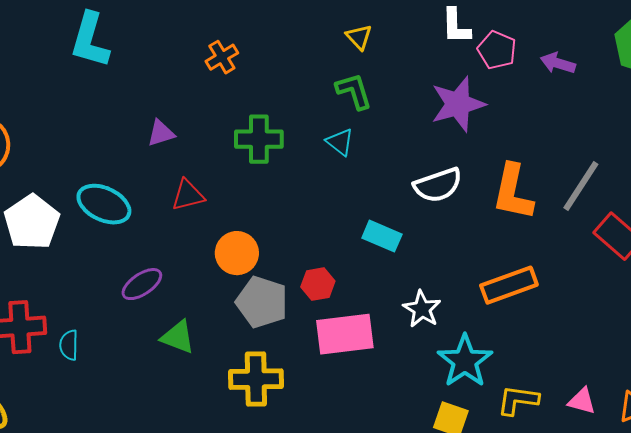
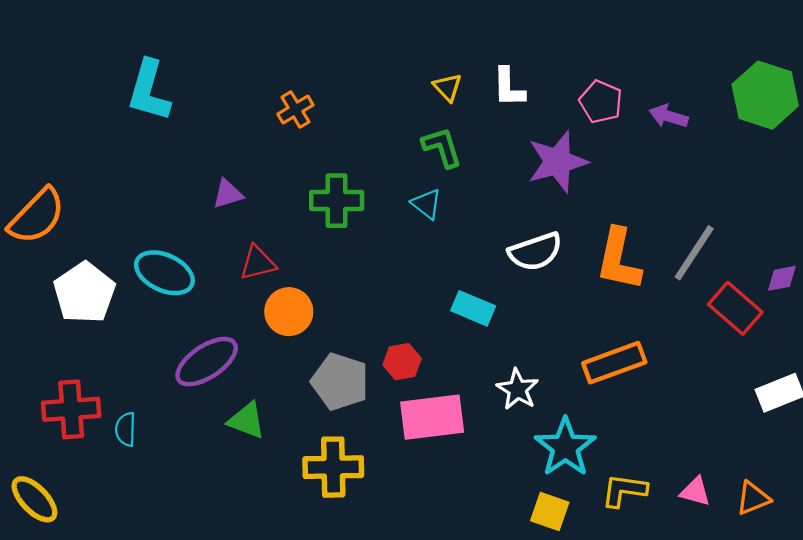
white L-shape: (456, 26) -> (509, 87), moved
orange circle: (237, 253) -> (289, 312), moved
purple ellipse: (142, 284) -> (207, 362), size x1.4

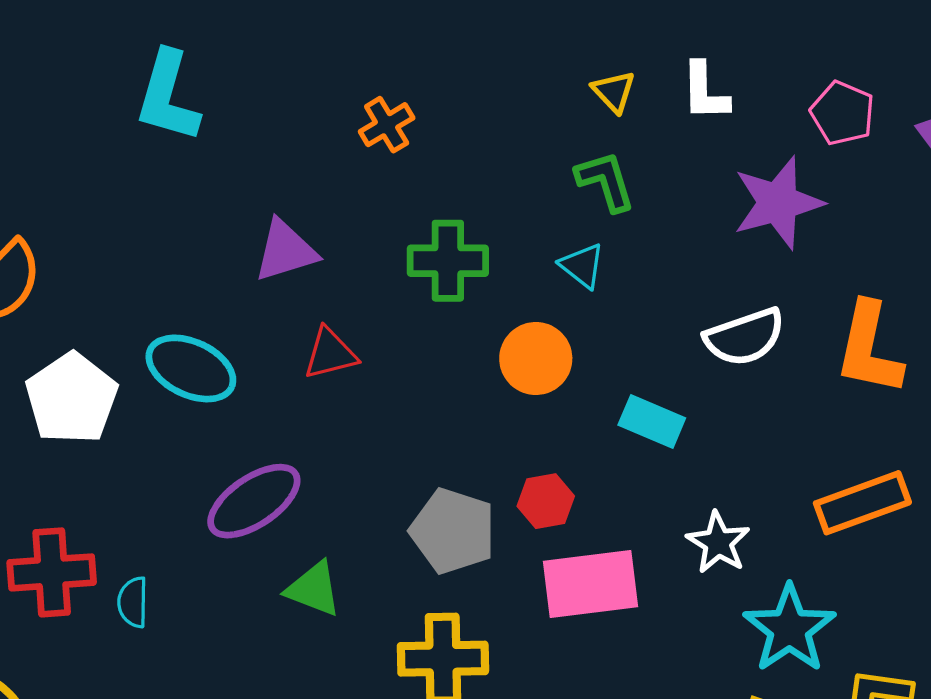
purple triangle: (228, 194) -> (285, 251), size x1.4
orange circle: (289, 312) -> (536, 359), moved

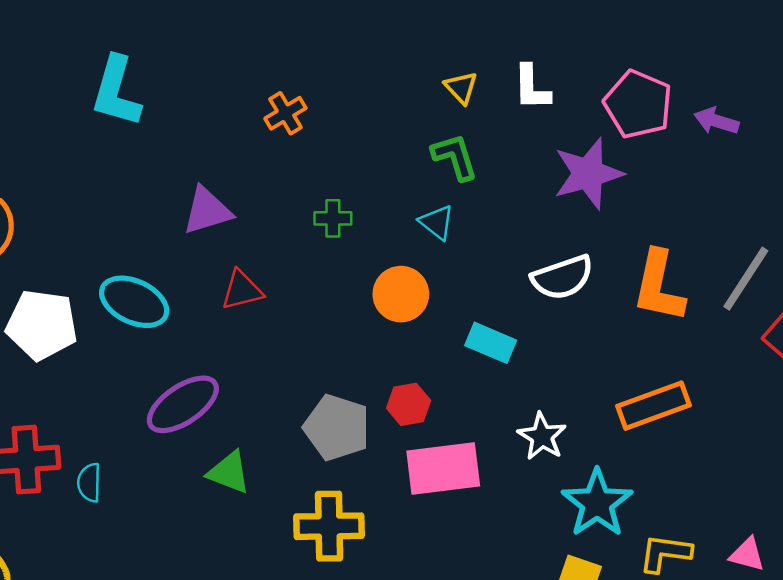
pink pentagon: (843, 113) -> (638, 104), size x1.4
green cross: (448, 261) -> (333, 218), size x0.6
white pentagon: (72, 398) -> (42, 325), turned -30

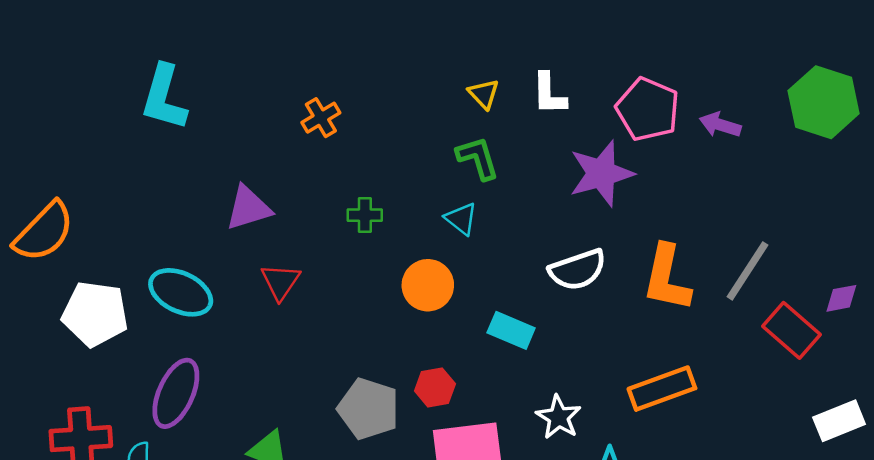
red triangle: (242, 290) -> (280, 282), turned -42
purple ellipse: (183, 404) -> (176, 393), moved, turned -32

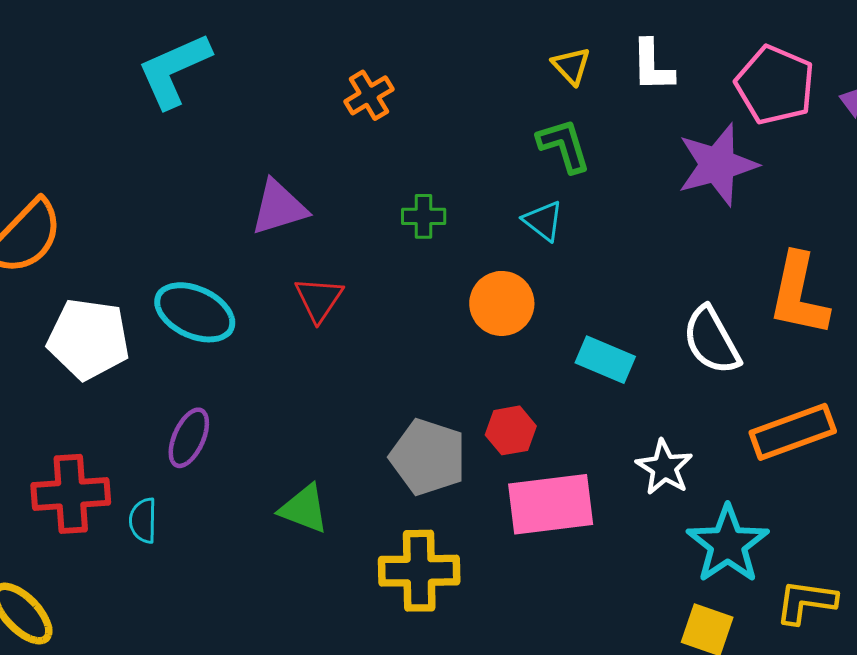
cyan L-shape: (164, 97) -> (174, 70), turned 50
white semicircle: (578, 270) -> (711, 340), moved, turned 80
purple ellipse: (176, 393) -> (189, 438), size x0.7

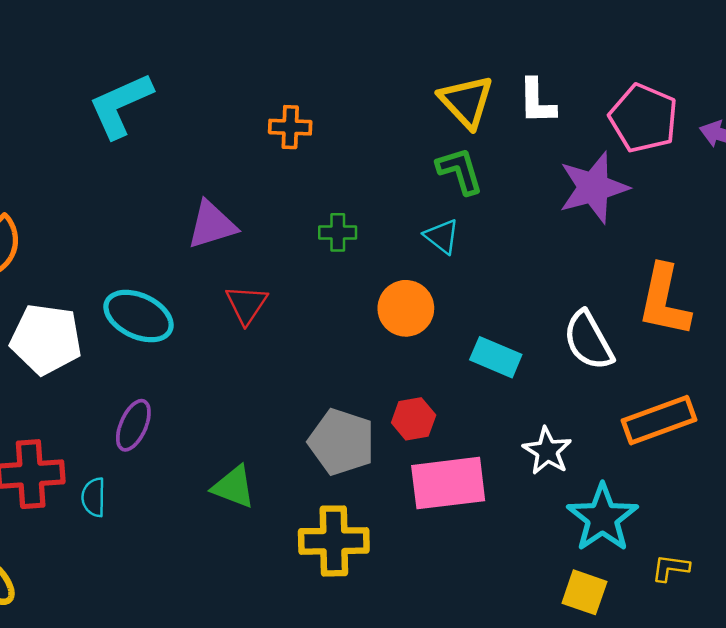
yellow triangle: (571, 66) -> (466, 101), size x1.6
orange cross: (369, 95) -> (290, 127), turned 33
yellow L-shape: (806, 602) -> (671, 568), size x0.7

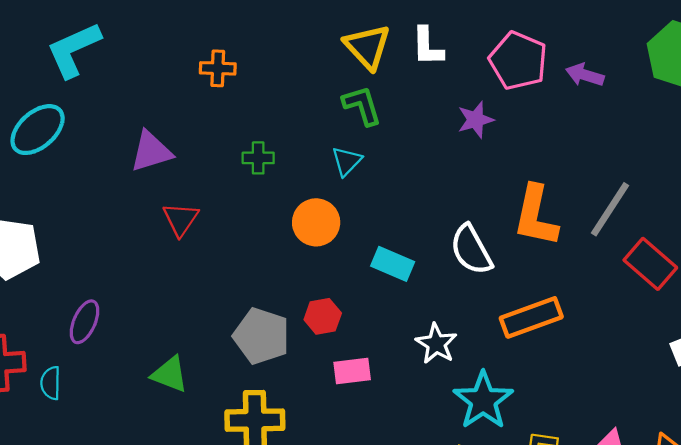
purple star: (593, 188) -> (476, 120), size x0.6
cyan triangle: (442, 236) -> (347, 161), turned 36
cyan ellipse: (139, 316) -> (38, 130), moved, turned -66
pink rectangle: (448, 483) -> (352, 371), size x0.6

